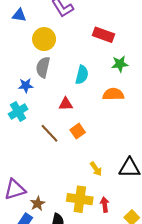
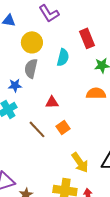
red rectangle: (104, 35) -> (87, 38), turned 48
cyan semicircle: (82, 75) -> (63, 57), moved
yellow arrow: (96, 169) -> (80, 162), size x1.5

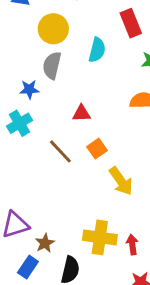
yellow arrow: (80, 162) -> (121, 181), moved

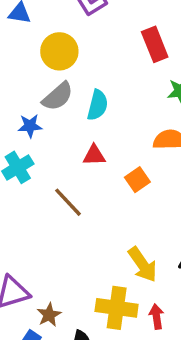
cyan semicircle: (97, 50) -> (98, 105), moved
gray semicircle: (52, 65) -> (58, 96), turned -144
orange square: (97, 149) -> (137, 180), moved
yellow arrow: (121, 181) -> (143, 265), moved

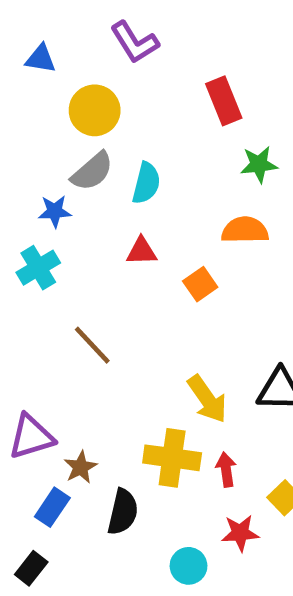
brown line: (68, 202) -> (92, 345), moved

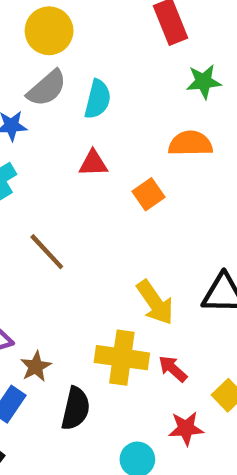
red arrow: (226, 470) -> (173, 369), turned -40

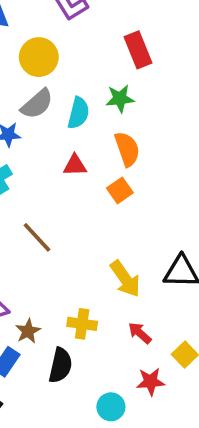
green star: (204, 82) -> (120, 99), moved
orange semicircle: (190, 143) -> (127, 149), moved, turned 72
yellow cross: (122, 358) -> (82, 324), moved, size x0.7

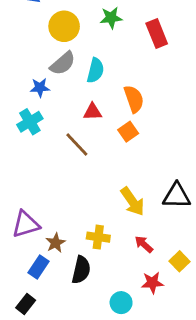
red rectangle: (138, 50) -> (157, 33), moved
green star: (120, 99) -> (111, 18), moved
brown line: (37, 237) -> (77, 145), moved

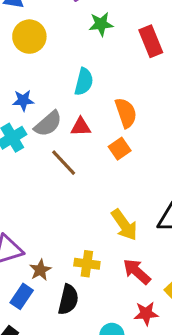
yellow circle: (64, 26) -> (29, 37), moved
gray semicircle: (63, 63) -> (48, 124), moved
red arrow: (144, 244) -> (137, 272), size x1.4

